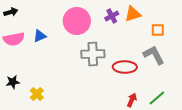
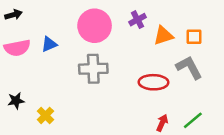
orange triangle: (133, 14) -> (163, 36), moved
gray cross: (93, 54) -> (93, 69), moved

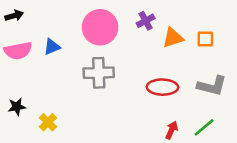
gray L-shape: (189, 68) -> (212, 86), moved, turned 132

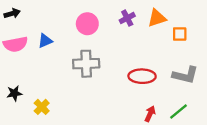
pink circle: (100, 27) -> (87, 24), size x0.7
orange triangle: (173, 38) -> (157, 18), moved

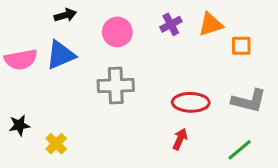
black arrow: (12, 13) -> (65, 15), moved
blue triangle: (45, 41) -> (61, 55), size x1.5
red arrow: (150, 114) -> (180, 139), moved

